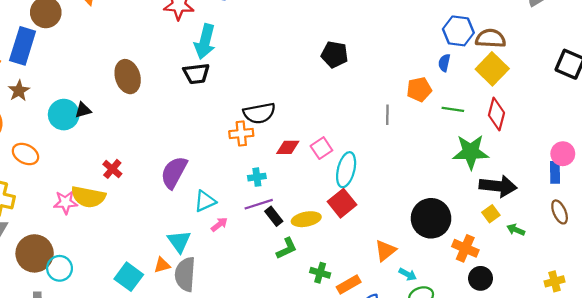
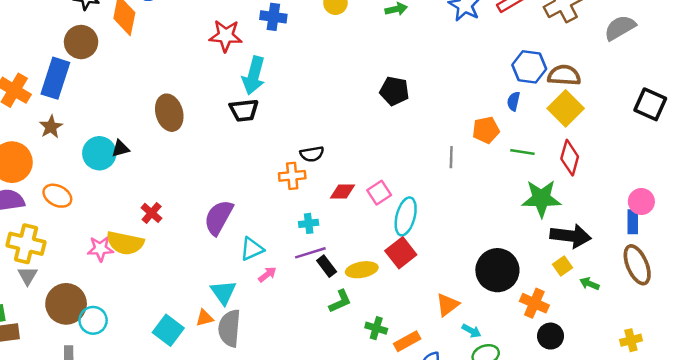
black semicircle: (259, 113) -> (312, 154), size x0.7
brown ellipse: (560, 212) -> (637, 265), size x1.5

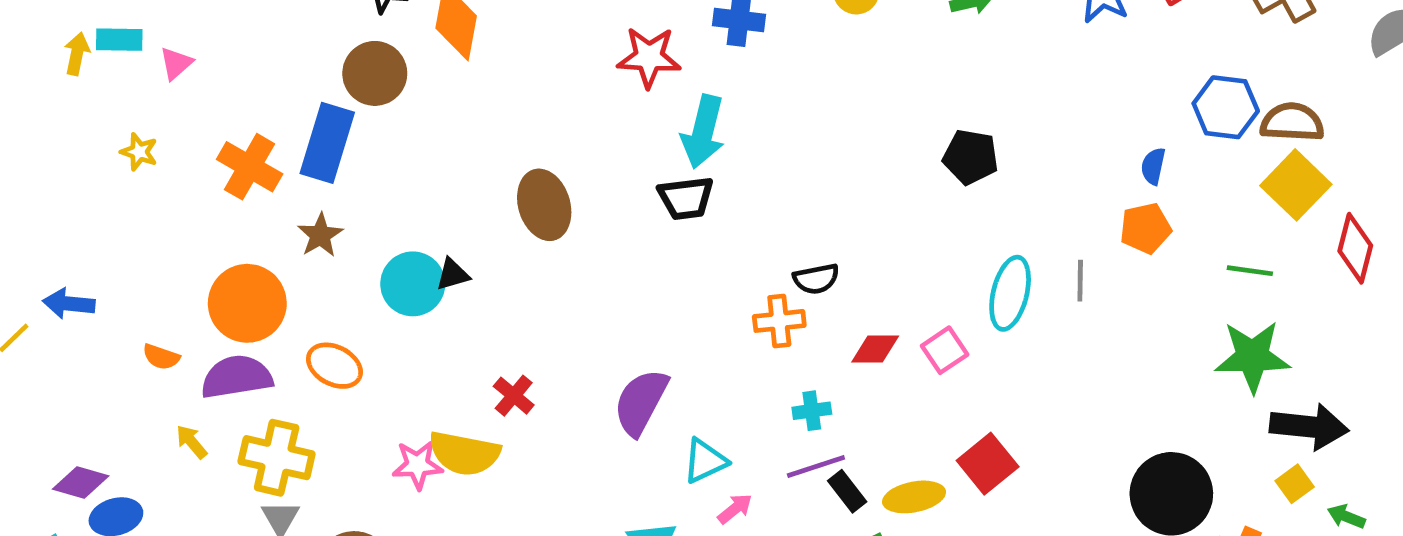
blue semicircle: (514, 101) -> (1153, 166), moved
green line: (522, 152) -> (1250, 271), moved
red diamond: (570, 158) -> (1355, 248), moved
cyan ellipse: (406, 216) -> (1010, 293), moved

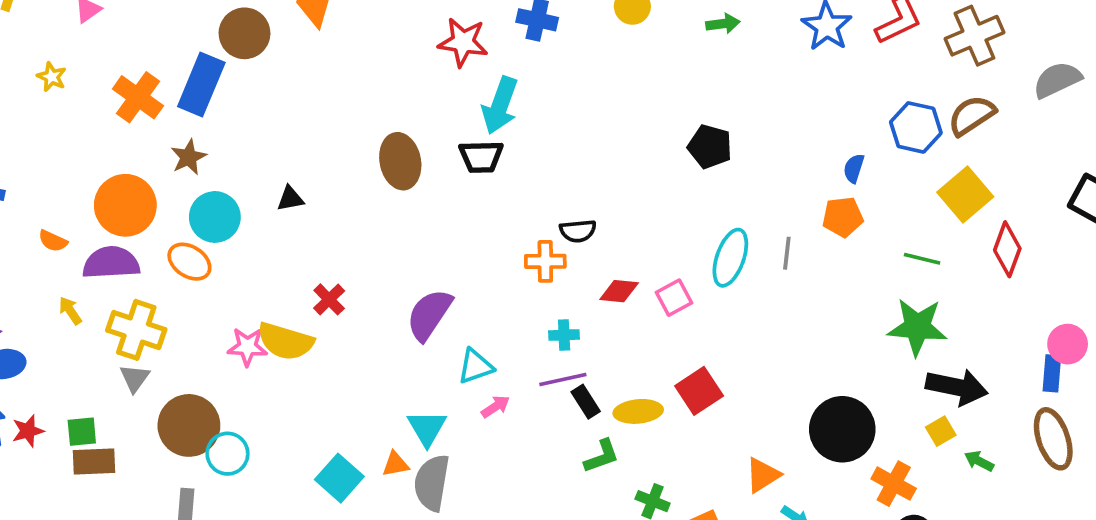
brown semicircle: (1292, 122) -> (972, 115), moved, turned -42
brown ellipse: (544, 205) -> (400, 161), moved
cyan circle: (413, 284) -> (215, 217), moved

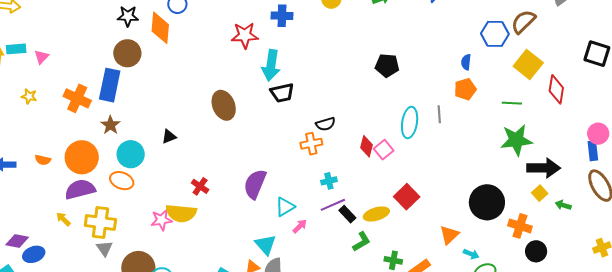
black trapezoid: (481, 157) -> (282, 93), moved
orange semicircle: (53, 241) -> (43, 160), moved
red diamond: (619, 291) -> (366, 146), moved, turned -70

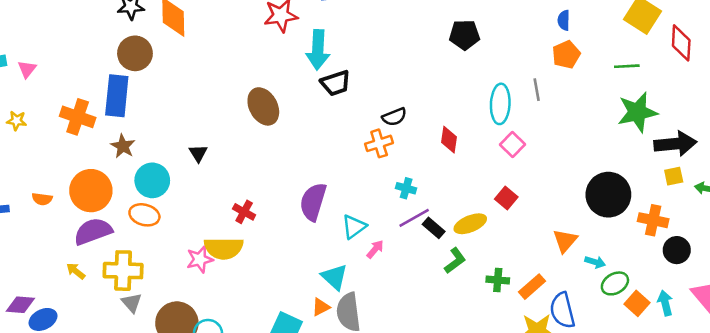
black triangle: (169, 137) -> (198, 153), turned -35
pink square: (384, 150) -> (513, 144), moved
cyan cross: (329, 181) -> (406, 188), turned 35
yellow square: (540, 193) -> (674, 176), turned 35
red square: (407, 197) -> (506, 198), size x0.7

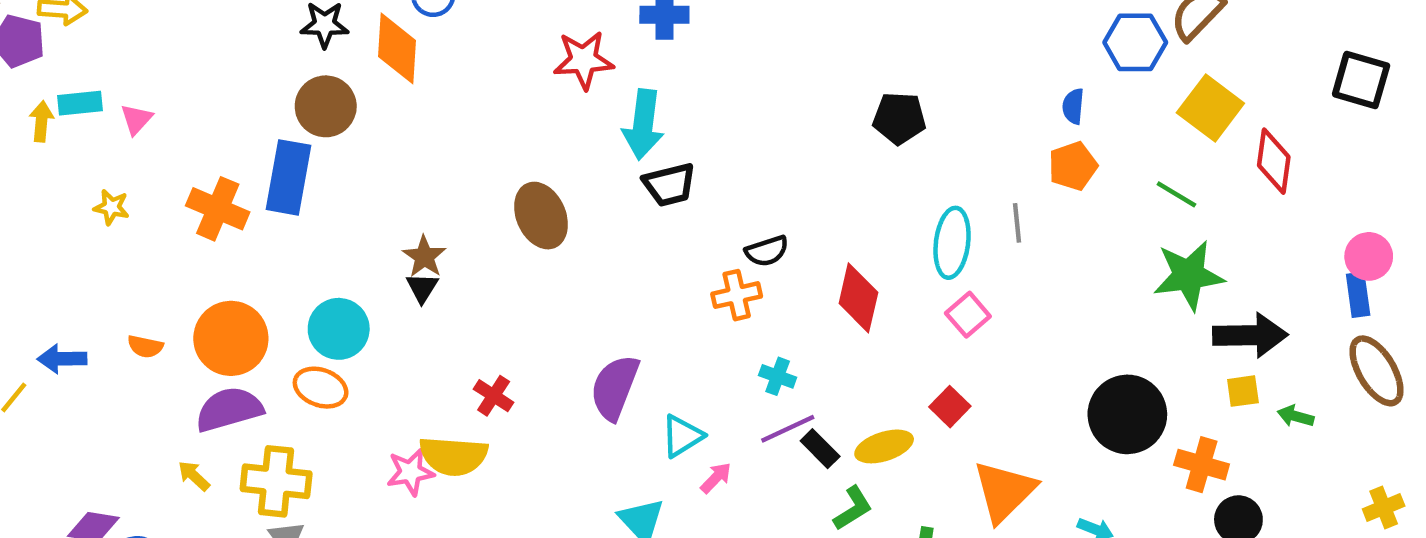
green line: (627, 66) -> (1176, 194), turned 30
red diamond: (449, 140) -> (858, 298), size x1.4
brown star: (123, 146) -> (424, 257), moved
orange triangle: (565, 241) -> (1004, 491), moved, size x1.5

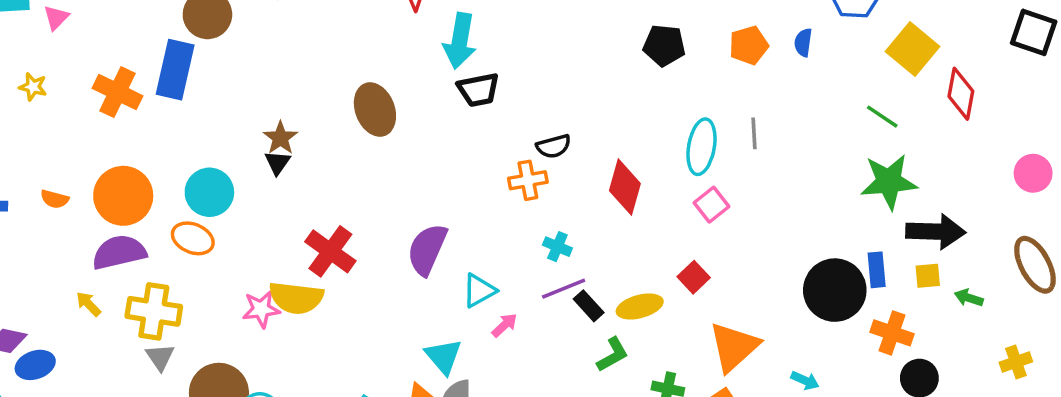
orange pentagon: (1073, 166) -> (749, 45), moved
blue rectangle: (1358, 295) -> (877, 270), moved
red cross: (494, 396) -> (330, 251), size x1.6
yellow cross: (1384, 508) -> (1016, 362), moved

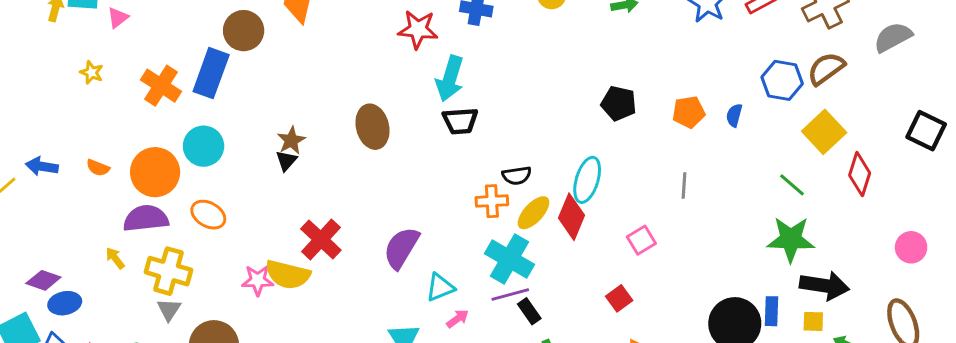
cyan ellipse: (701, 147) -> (587, 180), moved
cyan circle: (209, 192) -> (204, 146), moved
cyan cross: (557, 247) -> (510, 259), size x2.0
yellow ellipse: (640, 306) -> (533, 213), moved, turned -39

